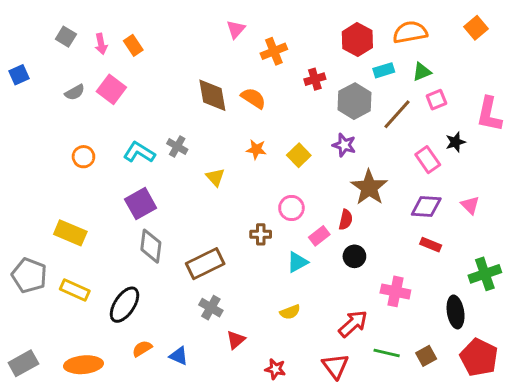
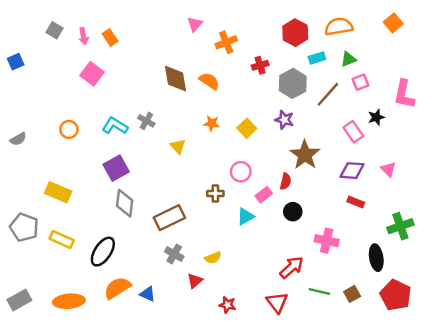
gray semicircle: (75, 92) -> (18, 139), moved
yellow semicircle: (290, 312) -> (213, 258), moved
orange semicircle: (142, 349) -> (117, 288), size x1.6

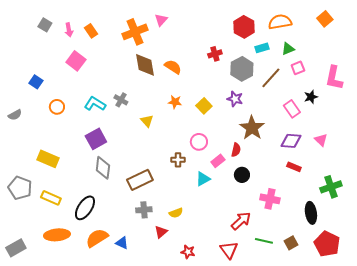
orange cross: (226, 42) -> (135, 32), moved, size x1.4
blue square: (16, 62) -> (36, 82), moved, turned -32
gray cross: (174, 254) -> (144, 210), turned -35
orange ellipse: (69, 301) -> (57, 235), moved

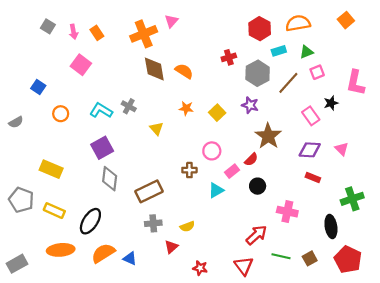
red semicircle: (236, 150) -> (251, 159), turned 32

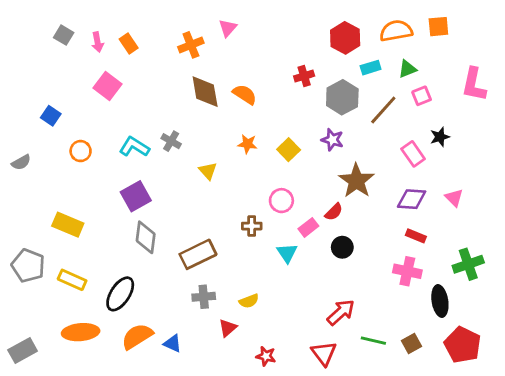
orange square: (346, 20) -> (438, 27), moved, turned 35
orange cross: (144, 34) -> (191, 45), size x0.7
pink L-shape: (355, 83) -> (474, 85), moved
cyan triangle: (216, 190) -> (287, 253), turned -35
pink cross: (287, 212) -> (407, 271), moved

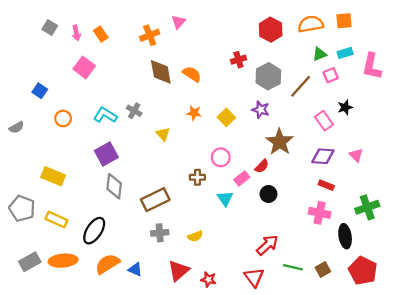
cyan rectangle: (371, 68) -> (345, 53), moved
red triangle: (228, 328) -> (179, 271), moved, size x1.5
gray rectangle: (23, 351) -> (30, 262), moved

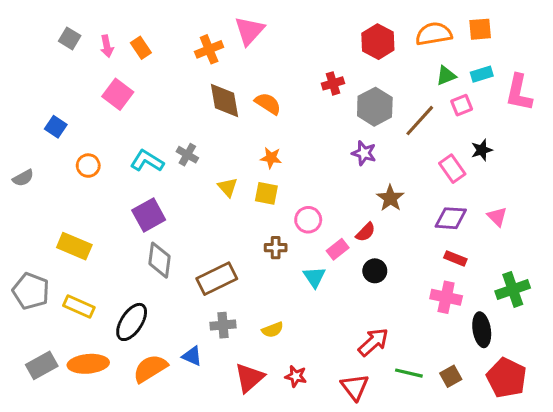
pink triangle: (179, 22) -> (249, 31), size x1.5
yellow square: (226, 117) -> (266, 193), moved, turned -35
brown star: (280, 142) -> (390, 198), size x0.7
blue triangle: (135, 269) -> (192, 356), moved
red star: (209, 279) -> (296, 376), moved

